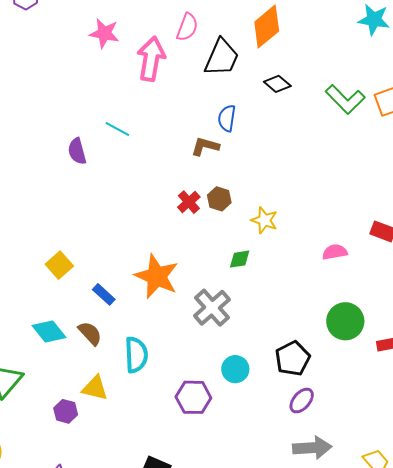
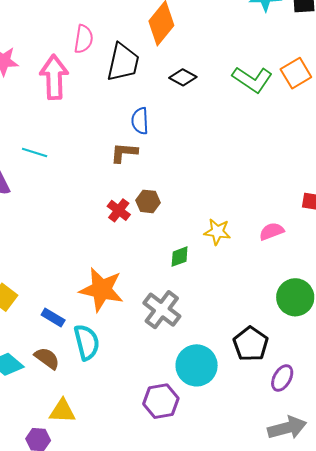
yellow star: (264, 220) -> (217, 232), moved
cyan semicircle: (136, 355) -> (87, 342), moved
cyan circle: (235, 369) -> (197, 365), size x1.5
purple ellipse: (302, 401) -> (282, 378), moved

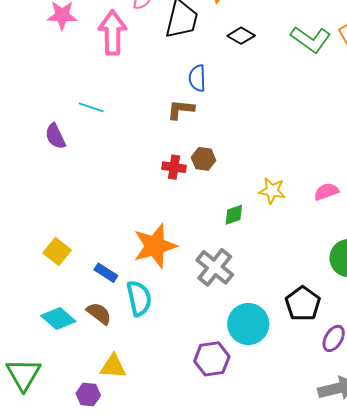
red cross: (119, 210) -> (174, 167), turned -30
orange star: (101, 290) -> (155, 246), turned -30

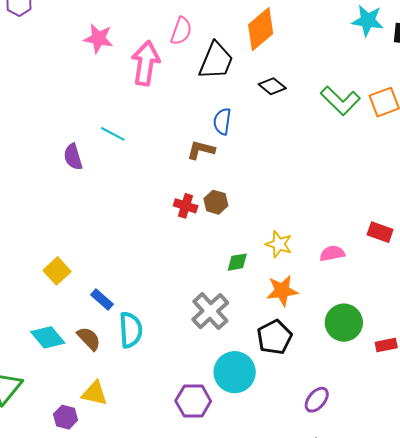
orange star: (155, 246) -> (282, 291), moved, size x0.7
black pentagon: (303, 304) -> (274, 337), moved

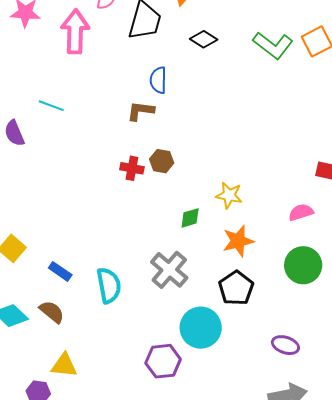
pink semicircle: (332, 253) -> (301, 212), moved
cyan semicircle: (131, 330) -> (109, 285), moved
purple ellipse: (317, 400) -> (285, 345), turned 76

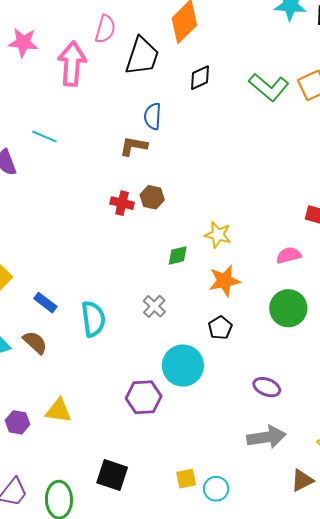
black diamond: (204, 39) -> (200, 78), turned -60
gray cross: (169, 270) -> (154, 306), size x0.6
black pentagon: (236, 288) -> (220, 328), size x0.7
yellow triangle: (64, 365) -> (59, 411), moved

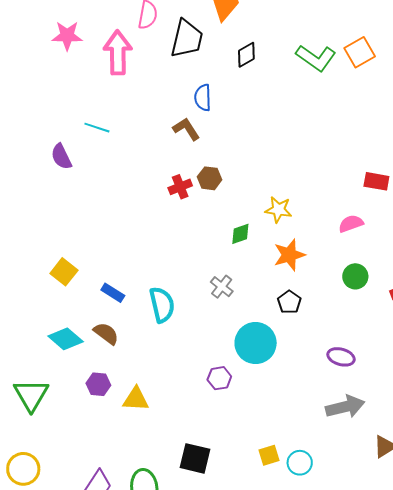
brown L-shape: (133, 146) -> (186, 129), turned 52
red cross: (122, 203) -> (180, 187), turned -30
green circle: (288, 308) -> (355, 276), size x0.7
purple hexagon: (144, 397) -> (219, 378), size x0.7
purple hexagon: (17, 422) -> (98, 384), moved

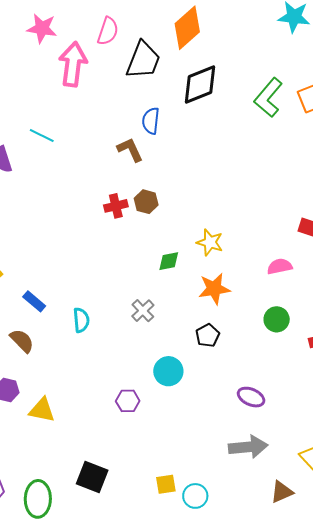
pink star: (67, 36) -> (42, 28), moved
black diamond: (246, 55) -> (200, 85), size x1.6
green L-shape: (316, 58) -> (268, 98), turned 87
cyan semicircle: (162, 305) -> (81, 320), size x0.7
cyan circle: (256, 343) -> (168, 371), size x0.7

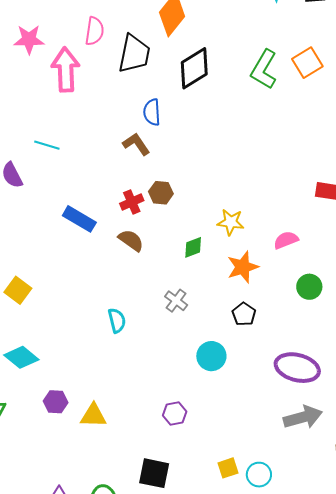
pink semicircle: (280, 266) -> (286, 240), moved
blue rectangle: (34, 301) -> (79, 219), moved, size x1.4
brown semicircle: (22, 341) -> (131, 240), moved
purple ellipse: (251, 397) -> (297, 368), size x1.6
purple hexagon: (128, 401) -> (175, 414), moved

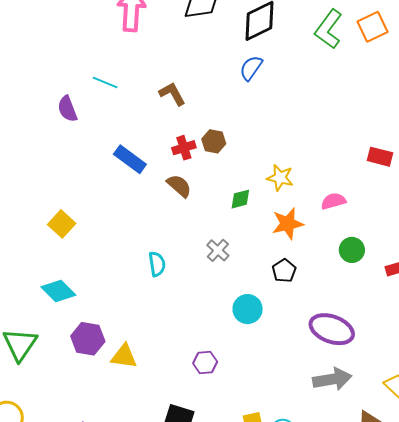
blue semicircle: (152, 112) -> (251, 68), moved, turned 32
brown L-shape: (136, 144) -> (172, 94), moved
purple hexagon: (56, 402) -> (88, 339), size x1.4

